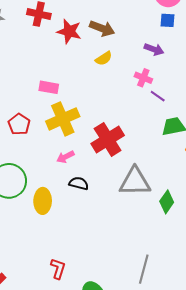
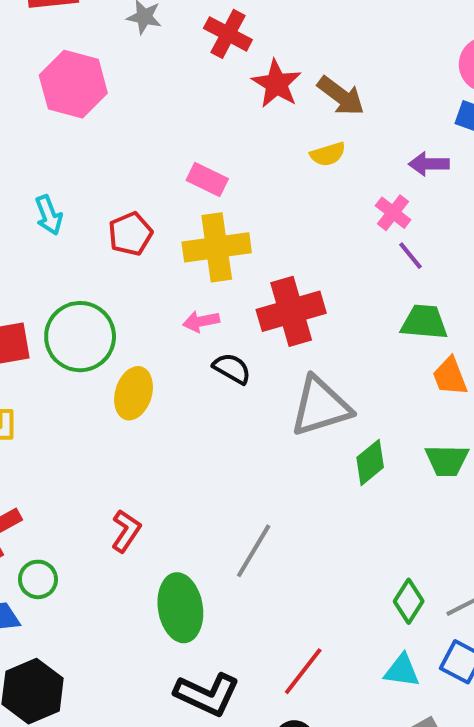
purple arrow: (154, 49) -> (429, 164), turned 144
gray triangle: (135, 182) -> (320, 406), turned -32
black semicircle: (79, 183) -> (232, 368), moved
gray line: (144, 269) -> (254, 551), moved

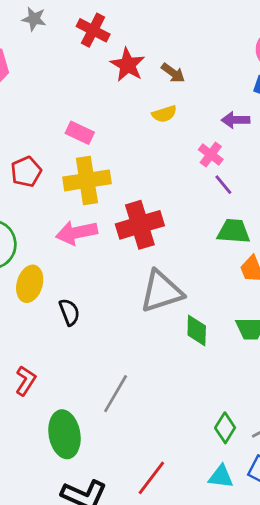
brown arrow: (341, 96) -> (173, 73), size x0.7
pink arrow: (201, 321) -> (77, 233), size x1.6
black semicircle: (232, 368) -> (69, 312), moved, turned 40
green diamond: (370, 462) -> (197, 330), turned -48

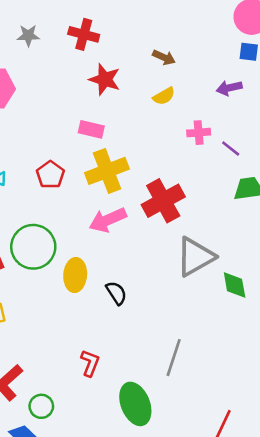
red star: (128, 65) -> (105, 79), moved
pink cross: (211, 154) -> (199, 133), moved, turned -30

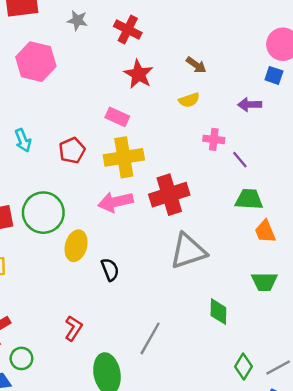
green diamond: (235, 285) -> (218, 312), moved

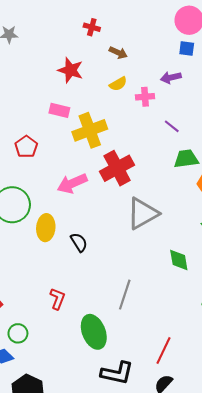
red cross: (128, 30) -> (92, 27), moved, size x0.7
pink cross: (214, 139) -> (145, 97), moved
yellow cross: (124, 157) -> (90, 130), moved

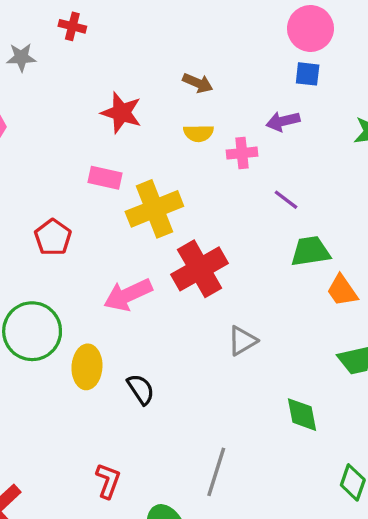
red cross: (92, 27) -> (72, 26), moved
yellow semicircle: (118, 84) -> (198, 133), turned 30
gray triangle: (143, 213) -> (242, 341), size x0.6

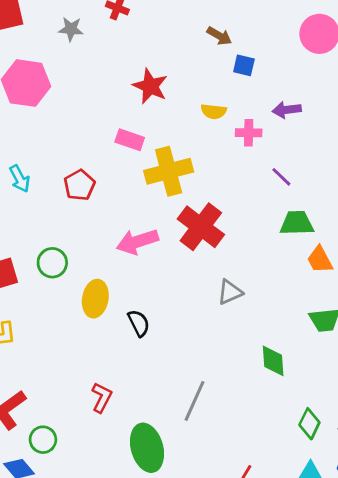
blue square: (308, 74) -> (244, 65), moved
brown arrow: (198, 83) -> (219, 36), moved
red cross: (200, 269) -> (201, 227), turned -30
green circle: (32, 331) -> (52, 263), size x0.6

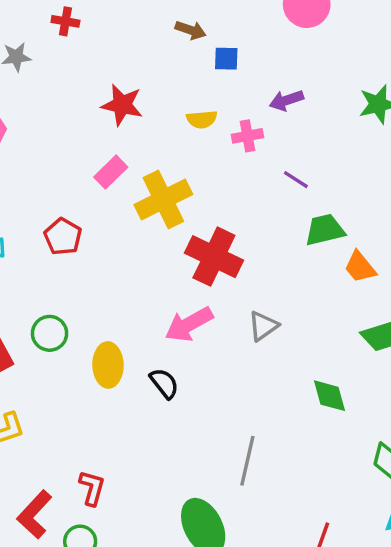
pink rectangle: (130, 140) -> (111, 172), turned -52
pink arrow: (137, 242) -> (189, 324), moved
red L-shape: (102, 398) -> (92, 488), moved

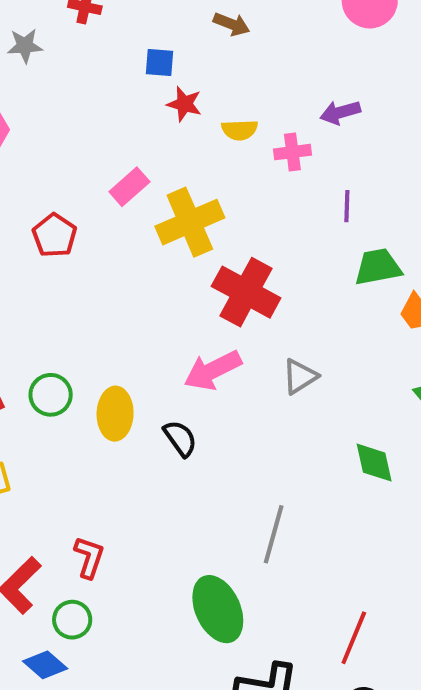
blue square: (226, 59) -> (160, 63), moved
red star: (122, 105) -> (184, 104), moved, size x0.7
purple line: (296, 180) -> (347, 206), turned 56
red pentagon: (63, 237) -> (55, 235), moved
green circle: (50, 333) -> (51, 395), moved

